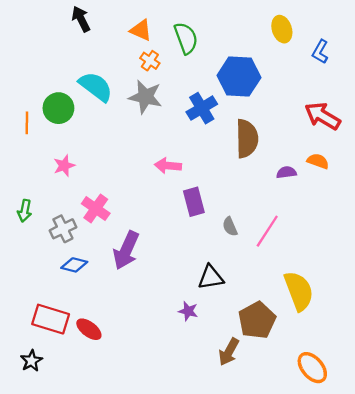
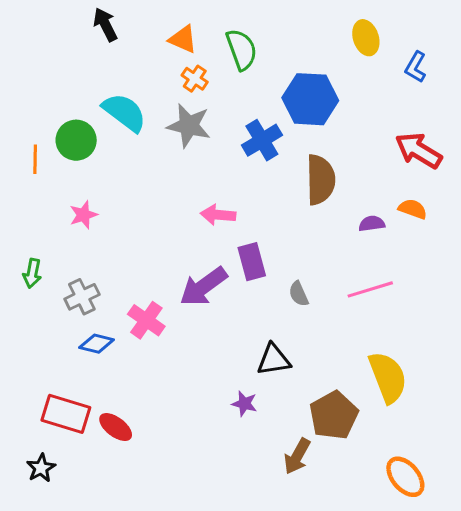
pink cross: (96, 209) -> (146, 320), moved
pink line: (267, 231) -> (370, 289), moved, turned 40
purple arrow: (126, 250) -> (203, 287), moved, turned 30

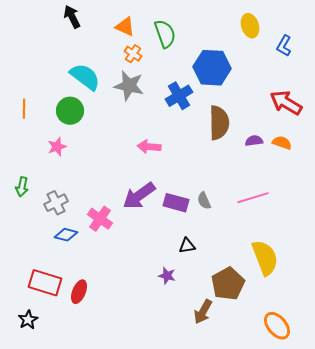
green circle: (76, 140) -> (70, 111), moved
purple semicircle: (372, 224) -> (254, 141), moved
purple rectangle: (252, 262) -> (176, 203), moved, turned -60
black triangle: (274, 360) -> (187, 246), size x0.7
red ellipse: (116, 427) -> (79, 292), turned 75

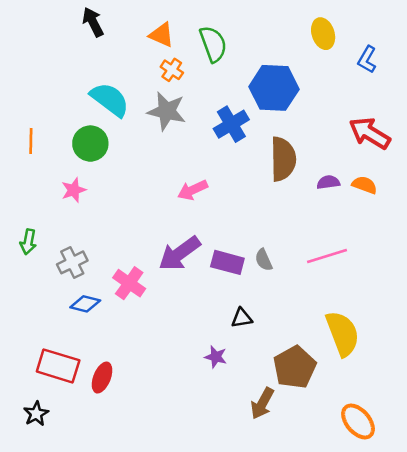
pink arrow: (149, 147) -> (193, 190), turned -30

